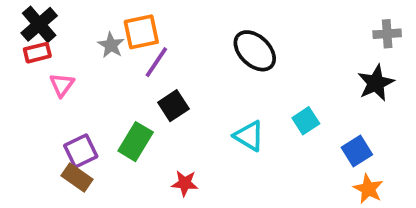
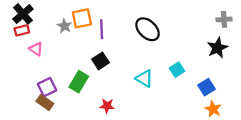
purple line: (156, 62) -> (102, 29), moved, turned -36
pink triangle: (62, 85) -> (36, 49), turned -32

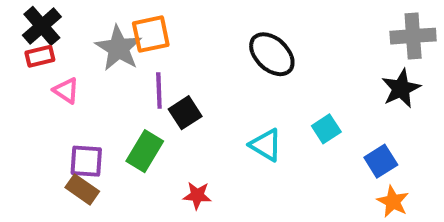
gray cross: (224, 19) -> (413, 36), size x1.5
gray star: (64, 26) -> (119, 48), size x1.6
purple line: (102, 29) -> (159, 91), moved
purple square: (47, 87) -> (86, 161), turned 30

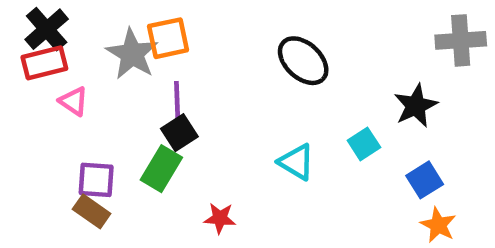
red rectangle: (40, 56) -> (44, 63), size x1.4
black star: (401, 89) -> (416, 106), moved
black square: (185, 113) -> (179, 133), moved

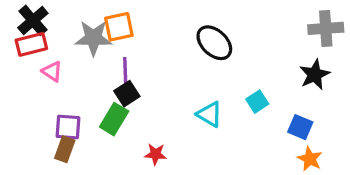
gray star: (132, 54) -> (93, 38), turned -30
black star: (416, 106) -> (315, 75), moved
blue square: (425, 180) -> (300, 127), turned -35
brown rectangle: (92, 211) -> (65, 149), turned 75

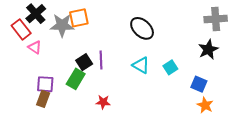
black cross: (33, 20) -> (36, 14), moved
red rectangle: (31, 44) -> (21, 29), turned 66
purple line: (125, 71) -> (101, 60), moved
cyan triangle: (210, 114) -> (141, 65), moved

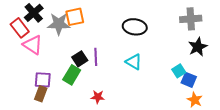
gray cross: (216, 19) -> (191, 19), moved
black ellipse: (142, 28) -> (135, 27), turned -35
pink triangle: (35, 47) -> (33, 45), size x1.5
cyan square: (170, 67) -> (179, 71), moved

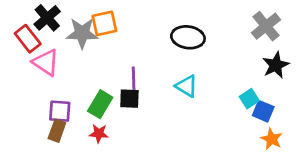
gray cross: (191, 19) -> (266, 26), turned -35
black square: (80, 59) -> (129, 99), moved, turned 35
red star: (98, 97) -> (99, 133), moved

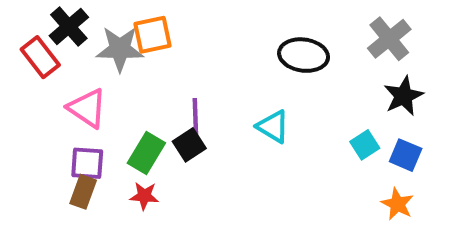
black ellipse: (188, 37) -> (304, 55), moved
pink triangle: (46, 62) -> (87, 108), moved
black square: (129, 99) -> (189, 145), turned -35
blue square: (263, 111) -> (406, 155), moved

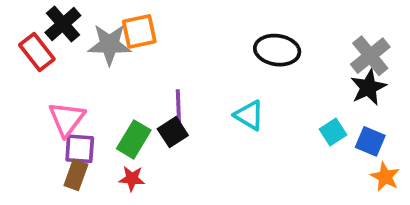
gray cross: (389, 39) -> (370, 56), moved
pink triangle: (87, 108) -> (67, 119), moved, turned 33
orange star: (397, 204) -> (385, 177), moved

